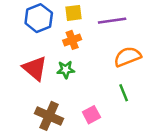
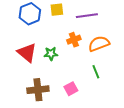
orange cross: (72, 40) -> (74, 40), moved
brown cross: (49, 116) -> (38, 90), turned -30

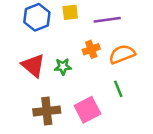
pink square: (71, 89) -> (87, 110), size x1.5

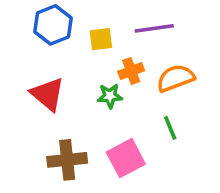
yellow square: (70, 12) -> (101, 39), moved
green star: (63, 67) -> (110, 96), moved

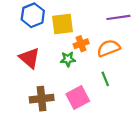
purple line: (154, 28) -> (118, 17), moved
yellow square: (101, 39) -> (62, 24), size x1.5

